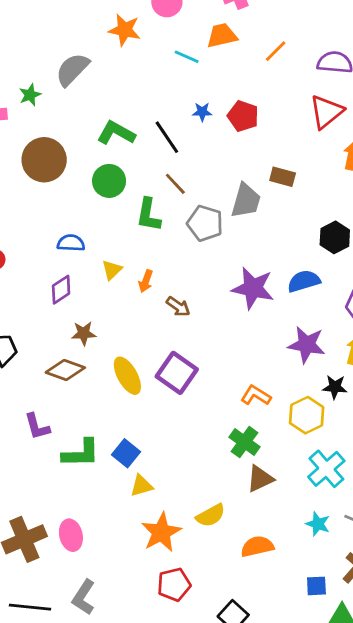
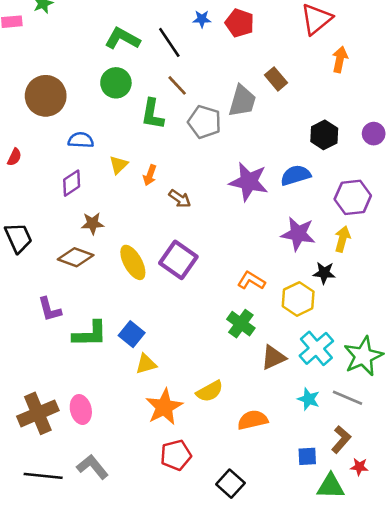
brown circle: (44, 160) -> (46, 96), moved
brown rectangle: (283, 177) -> (276, 79), turned 35
brown triangle: (260, 479) -> (273, 357), moved
gray L-shape: (84, 597) -> (93, 467), turned 108

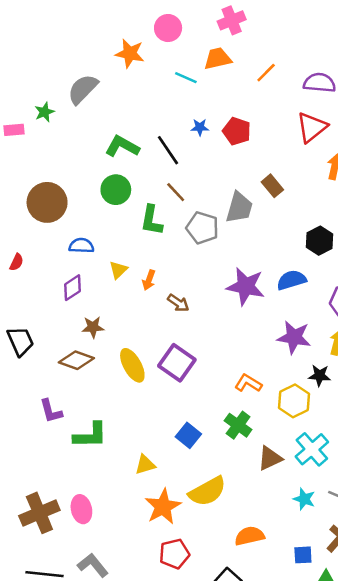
blue square: (132, 334) -> (188, 435), moved
yellow semicircle: (210, 391) -> (207, 491), size x1.4
orange semicircle: (253, 420) -> (249, 536), moved

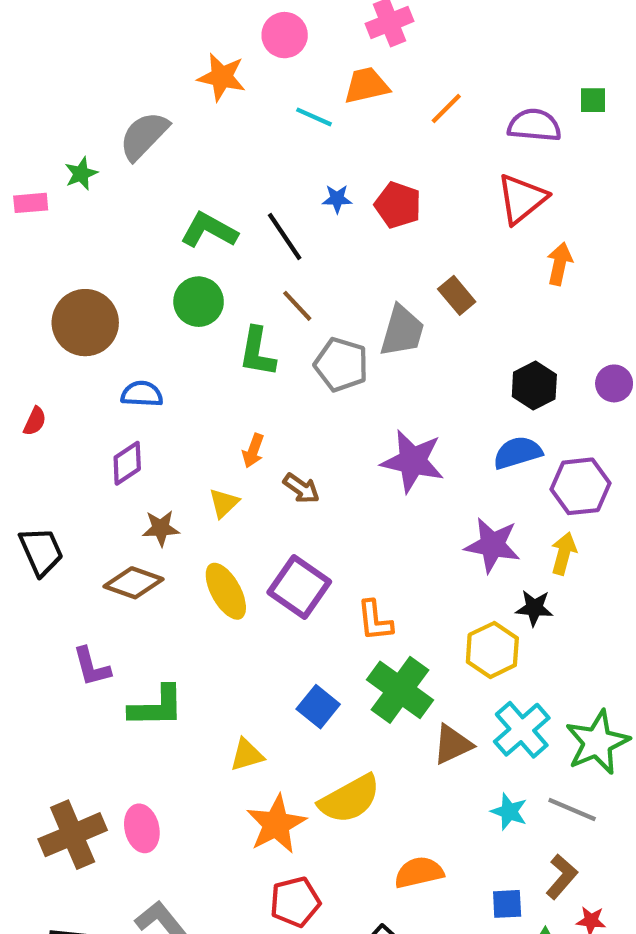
yellow triangle: (118, 270) -> (224, 503), moved
blue semicircle: (291, 280) -> (518, 453), moved
orange L-shape: (248, 383) -> (375, 621), moved, turned -128
green cross: (238, 425) -> (400, 690), size x1.4

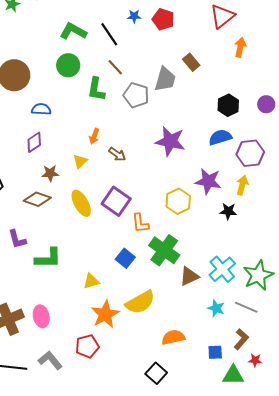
orange L-shape: (375, 621) -> (140, 223), moved
yellow hexagon: (492, 650) -> (178, 201), moved
red pentagon: (295, 902) -> (87, 346), moved

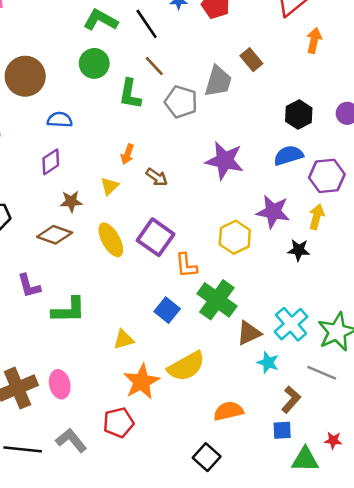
cyan star: (216, 308) -> (268, 362), moved
brown L-shape: (241, 339) -> (291, 400), moved

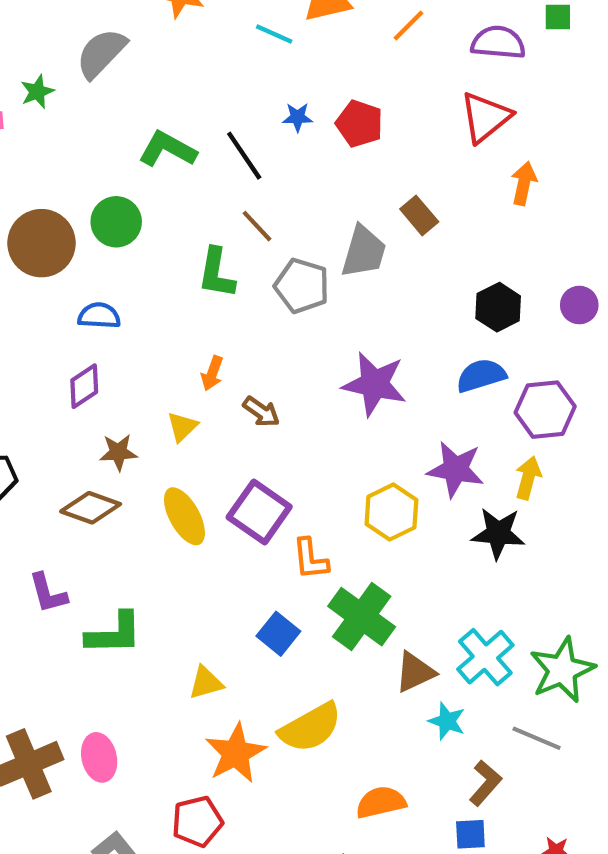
green circle: (94, 63) -> (116, 222), moved
black star: (299, 250) -> (498, 533), size x1.4

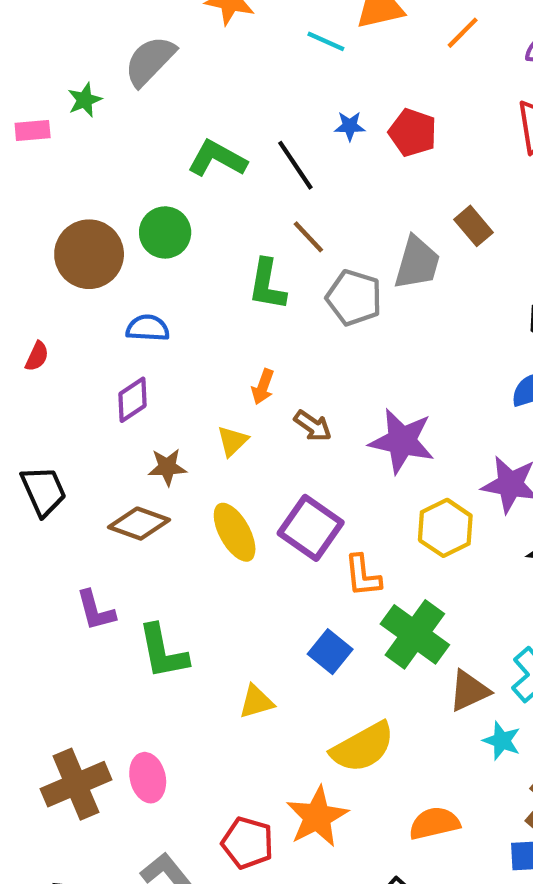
purple star: (374, 384) -> (402, 441), moved
green L-shape: (114, 634) -> (163, 652), turned 80
orange star: (236, 753) -> (317, 817), moved
red pentagon: (197, 821) -> (248, 843), turned 30

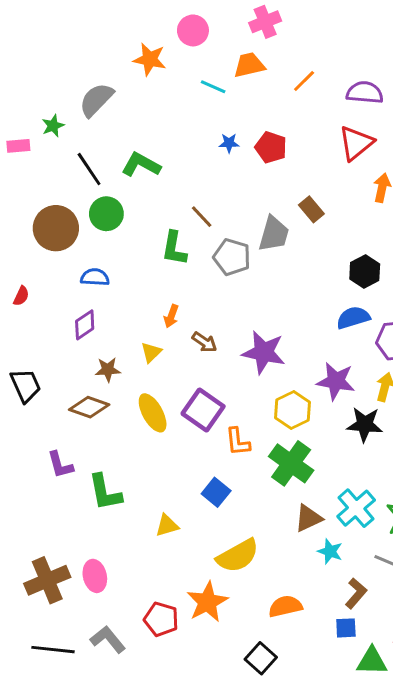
black line: (295, 165) -> (89, 169), moved
green cross: (415, 634) -> (291, 463), moved

